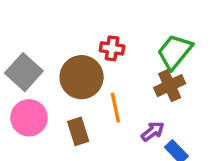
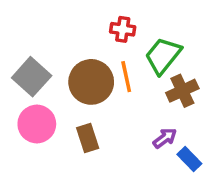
red cross: (112, 48) -> (123, 29), moved
green trapezoid: (175, 52) -> (163, 56), moved
orange line: (115, 108) -> (126, 77), moved

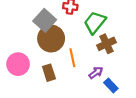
gray square: (32, 77) -> (45, 20), moved
orange line: (126, 77) -> (72, 58), moved

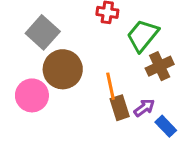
gray square: (45, 20) -> (43, 32), moved
brown circle: (51, 39) -> (63, 69), moved
brown rectangle: (49, 73) -> (120, 108), moved

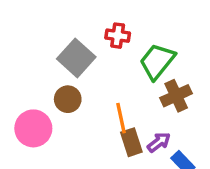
gray square: (43, 32) -> (76, 58), moved
brown circle: (63, 69) -> (68, 99), size x0.6

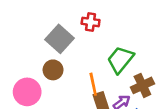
green trapezoid: (157, 61) -> (120, 60), moved
brown cross: (176, 96) -> (142, 85), moved

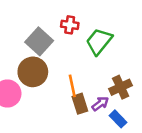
green trapezoid: (120, 60) -> (99, 41), moved
brown circle: (53, 70) -> (33, 72), size x1.5

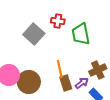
green trapezoid: (99, 41) -> (81, 34), turned -50
brown circle: (33, 72) -> (29, 82), moved

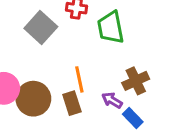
brown rectangle: (66, 83) -> (72, 103), moved
purple arrow: (82, 83) -> (112, 100), turned -112

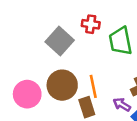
brown circle: (33, 99) -> (62, 85), moved

